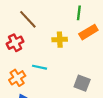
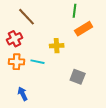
yellow cross: (60, 40) -> (57, 46), moved
orange cross: (17, 78) -> (17, 62), moved, turned 35

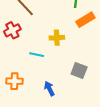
orange cross: (17, 62) -> (14, 81), moved
blue arrow: (23, 94) -> (49, 89), moved

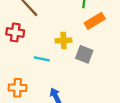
red cross: (12, 30) -> (15, 32), turned 35
gray square: (79, 71) -> (84, 54), moved

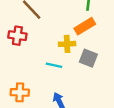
orange rectangle: (95, 21) -> (85, 26), moved
cyan line: (42, 59) -> (54, 65), moved

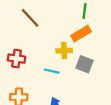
red cross: (17, 36) -> (16, 59), moved

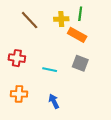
orange rectangle: (81, 34) -> (77, 35), turned 60
yellow cross: (64, 51) -> (61, 19), moved

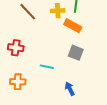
cyan line: (50, 70) -> (47, 67), moved
blue arrow: (54, 101) -> (70, 89), moved

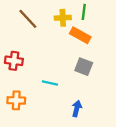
blue arrow: (70, 89) -> (77, 109), turned 40

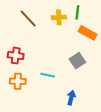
orange rectangle: (80, 35) -> (88, 33), moved
gray square: (84, 67) -> (77, 61), turned 35
orange cross: (16, 100) -> (18, 81), moved

